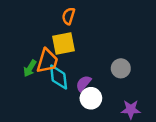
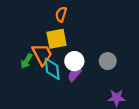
orange trapezoid: (47, 61) -> (42, 54), turned -45
white circle: (91, 98) -> (74, 61), moved

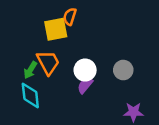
yellow square: (57, 39) -> (56, 29), moved
cyan diamond: (52, 69) -> (30, 95), moved

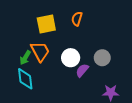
orange semicircle: (70, 17) -> (77, 19), moved
purple semicircle: (85, 85) -> (82, 70), moved

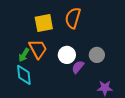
orange semicircle: (77, 19) -> (73, 18), size x1.5

